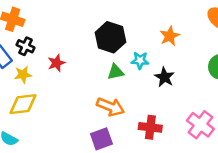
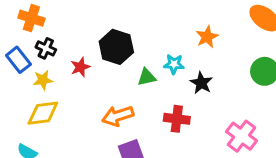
black hexagon: (110, 37) -> (116, 47), moved
orange arrow: (110, 107) -> (118, 116), moved, turned 140
red cross: (150, 127) -> (177, 119), moved

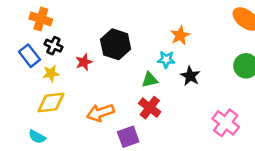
orange star: (207, 37) -> (180, 35), moved
green triangle: (147, 77) -> (150, 80), moved
orange arrow: (118, 116) -> (100, 113), moved
red cross: (177, 119) -> (150, 108), moved, turned 30

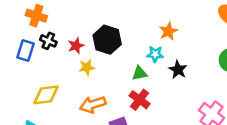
blue rectangle: (29, 56) -> (26, 50), turned 55
red star: (84, 62) -> (76, 46), moved
yellow star: (51, 73) -> (87, 67), moved

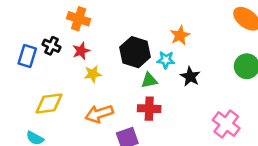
orange cross: (36, 16) -> (79, 19), moved
black hexagon: (107, 40) -> (135, 52), moved
red cross: (140, 100) -> (149, 109), turned -35

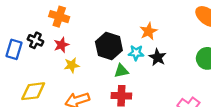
black star: (190, 77) -> (158, 57), moved

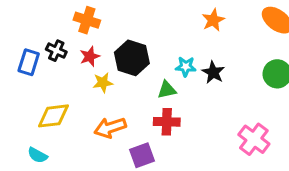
orange star: (148, 31) -> (213, 20), moved
black hexagon: (109, 46) -> (132, 58), moved

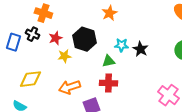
orange cross: (87, 20) -> (43, 13), moved
orange star: (213, 20) -> (109, 13), moved

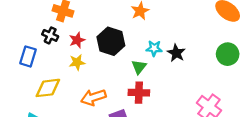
blue rectangle: (13, 42) -> (28, 56), moved
yellow star: (64, 56) -> (77, 62), moved
green triangle: (108, 61) -> (139, 67), turned -40

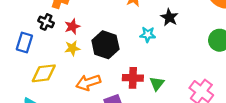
black hexagon: (111, 41) -> (105, 45), moved
black star: (176, 53) -> (169, 17), moved
green triangle: (139, 67) -> (157, 84), moved

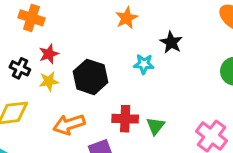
black cross: (46, 22) -> (20, 68), moved

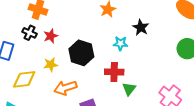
black cross: (20, 68) -> (29, 33), moved
yellow star: (49, 81) -> (51, 65), moved
red cross: (125, 119) -> (114, 72), moved

